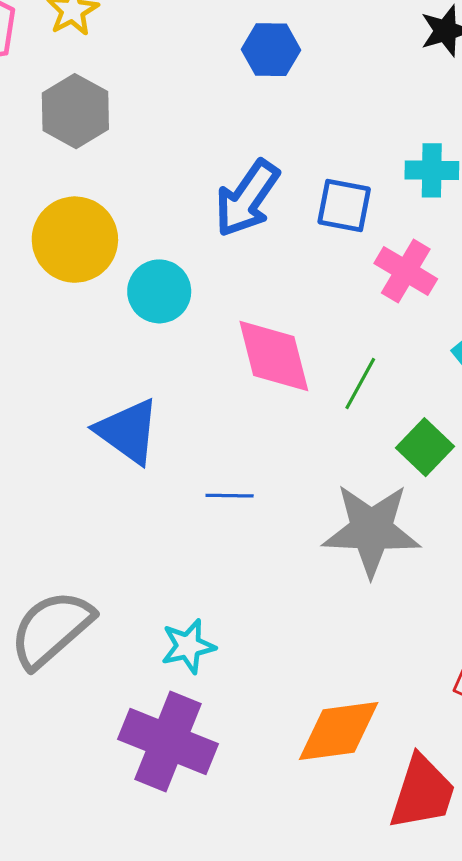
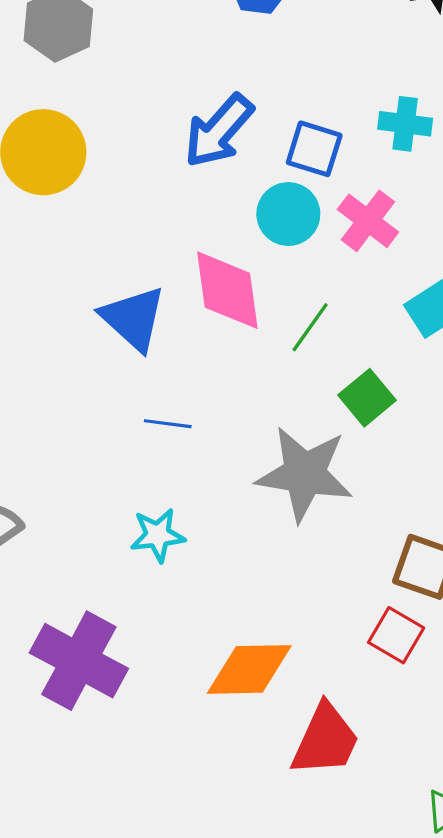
cyan circle: (159, 291) -> (288, 214), moved
blue triangle: (128, 431) -> (133, 318), moved
cyan star: (188, 646) -> (158, 535), moved

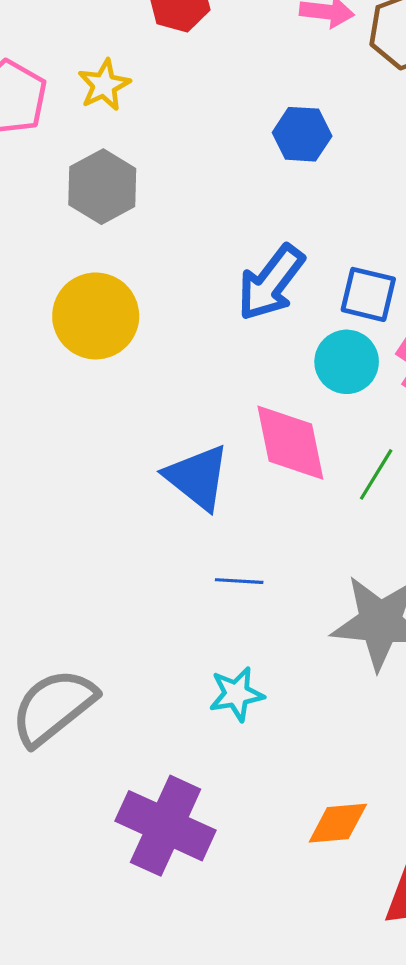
orange diamond: (249, 669) -> (338, 823), size x0.7

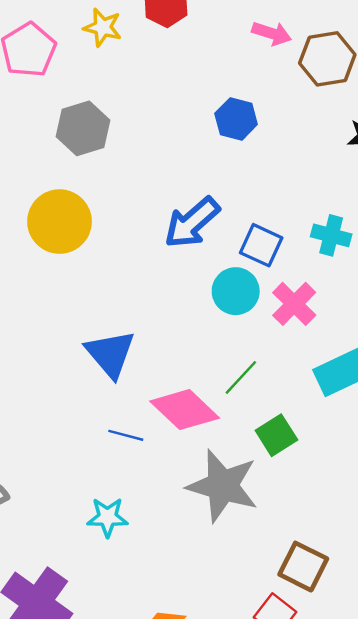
yellow star: (104, 85) -> (103, 27), moved, turned 30
pink diamond: (290, 443) -> (185, 410), moved, turned -46

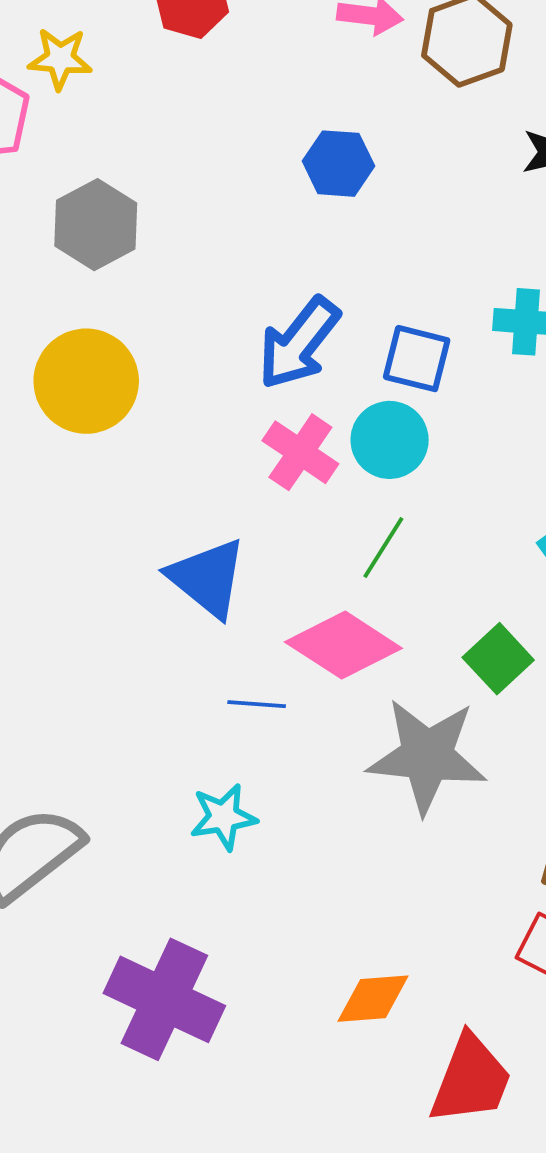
yellow star: (103, 27) -> (60, 59), moved
pink cross: (294, 304) -> (300, 452), moved
green line: (241, 377) -> (383, 548), moved
cyan star: (107, 517) -> (223, 817), moved

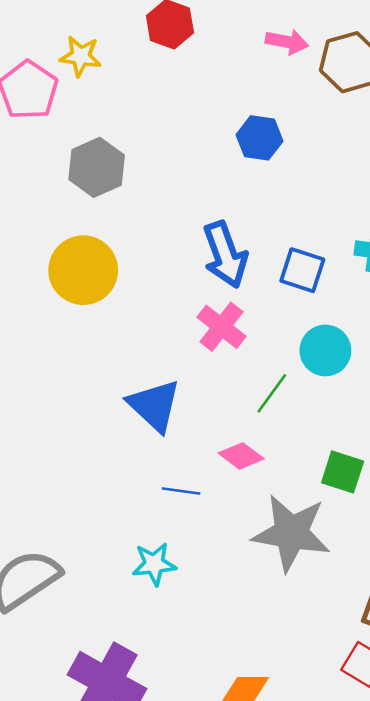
blue arrow: (299, 343) -> (225, 255), turned -62
cyan circle: (390, 440) -> (325, 350), moved
pink diamond: (343, 645) -> (241, 456), size x0.6
green square: (498, 659) -> (343, 472), turned -33

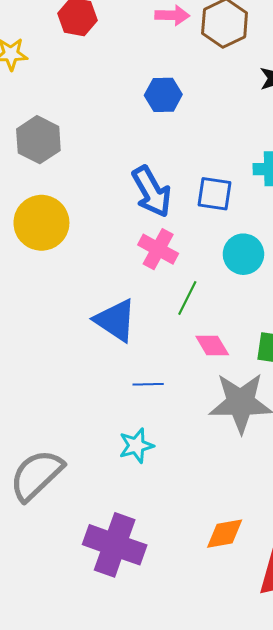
green line: (272, 393) -> (187, 298), moved
pink diamond: (241, 456) -> (212, 345), moved, turned 32

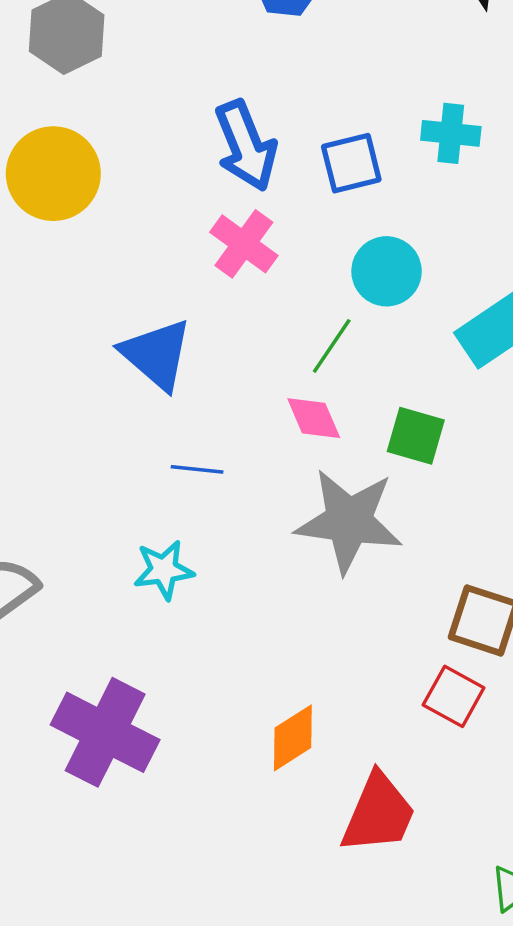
blue square: (215, 194) -> (351, 163), turned -30
green line: (187, 298) -> (332, 346), moved
orange diamond: (225, 534) -> (293, 738), turned -30

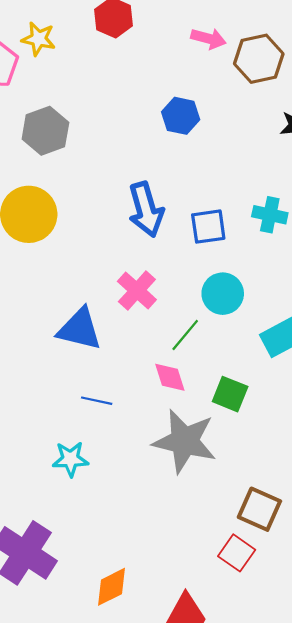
pink cross: (244, 244) -> (137, 291), moved
blue triangle: (156, 354) -> (79, 329), turned -33
orange diamond: (293, 738) -> (112, 587), moved

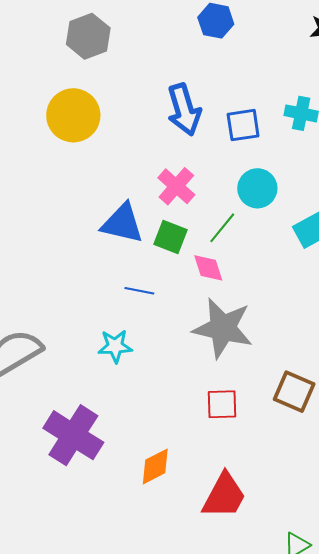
green square: (230, 394) -> (170, 237), moved
red square: (237, 553) -> (222, 404), moved, turned -36

